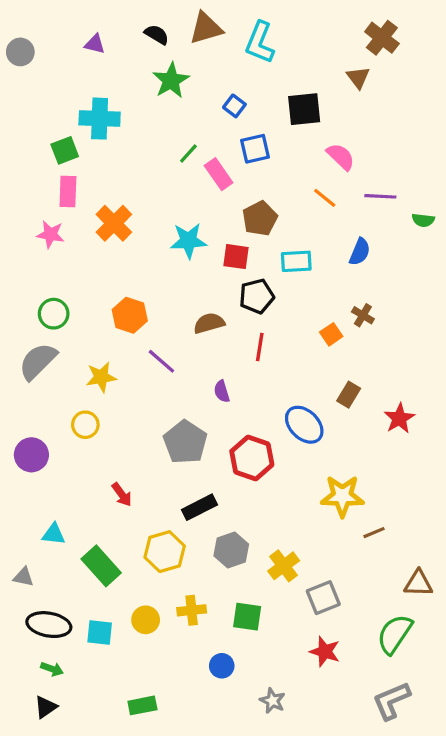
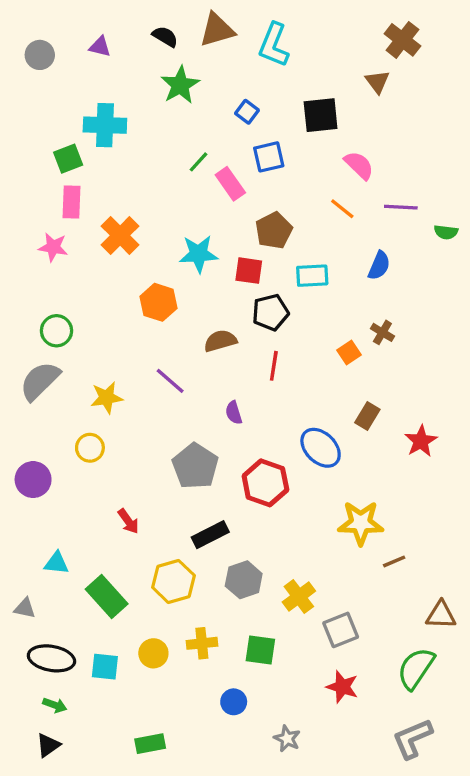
gray circle: (20, 52) -> (40, 55), moved
orange hexagon: (130, 315) -> (158, 302), moved

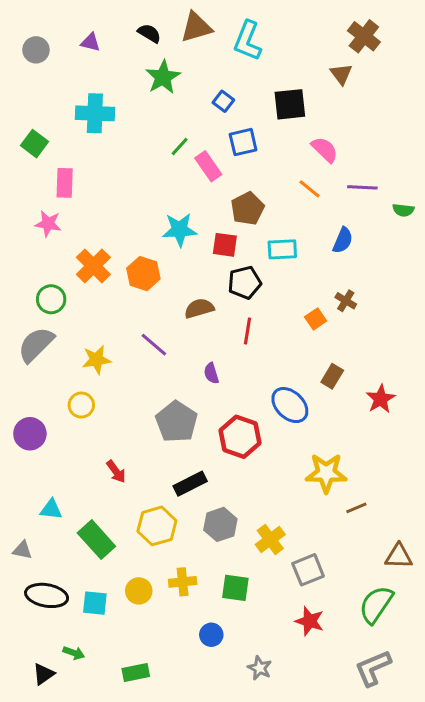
green square: (68, 159) -> (34, 144), moved, turned -32
orange cross: (120, 235) -> (93, 266), moved
green arrow: (55, 705) -> (74, 653), moved

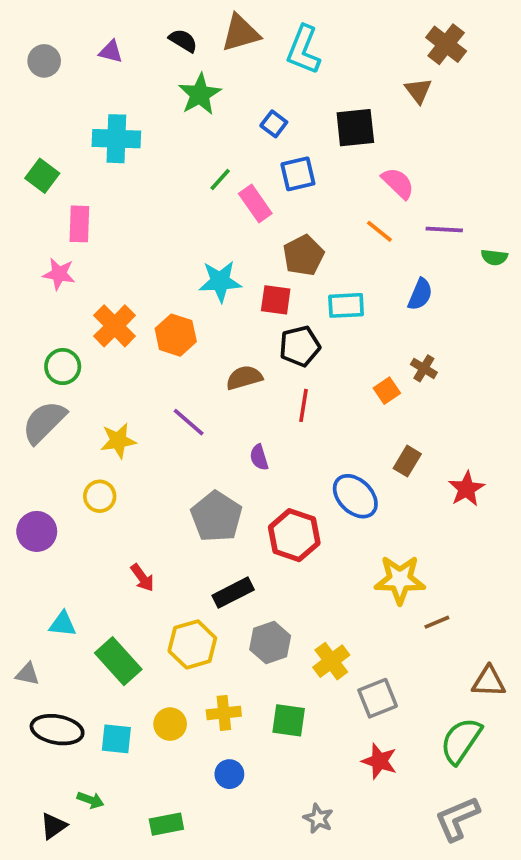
blue circle: (211, 635) -> (229, 774), moved

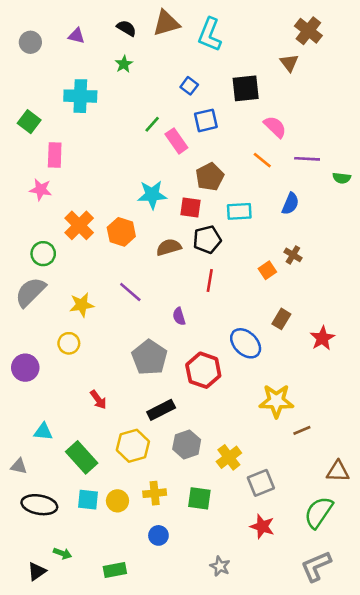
green star: (200, 94) -> (124, 64), moved, size x0.6
brown semicircle: (244, 378) -> (169, 247), moved
cyan square: (116, 739) -> (88, 500), moved

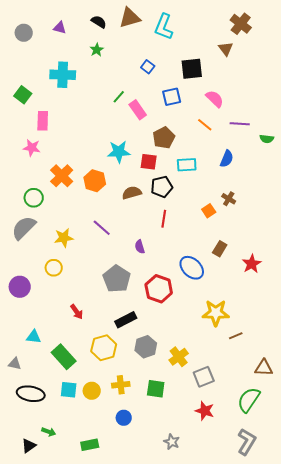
blue square: (206, 120) -> (172, 97), moved
gray L-shape: (316, 566) -> (247, 442), turned 144

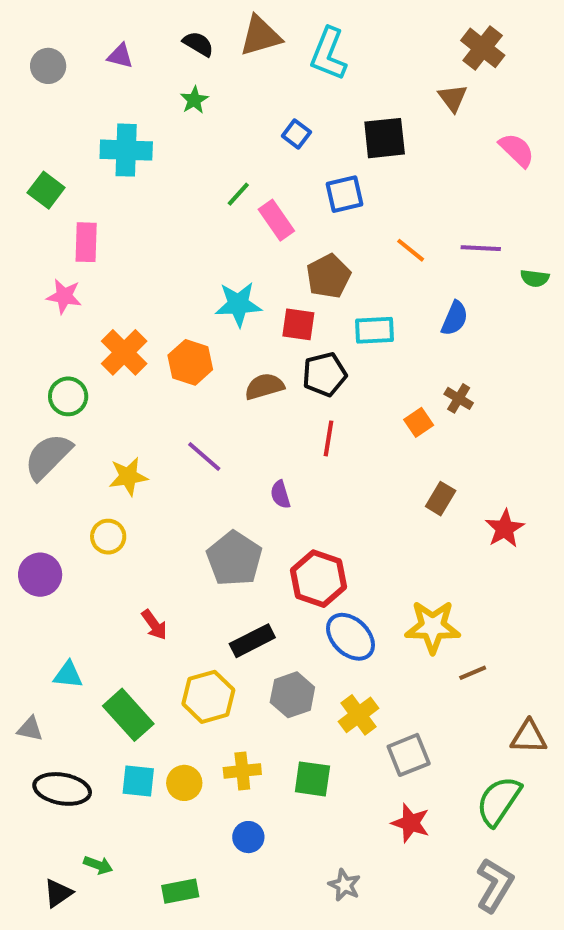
pink semicircle: (215, 99) -> (517, 150), moved
blue ellipse: (192, 268) -> (350, 637), moved

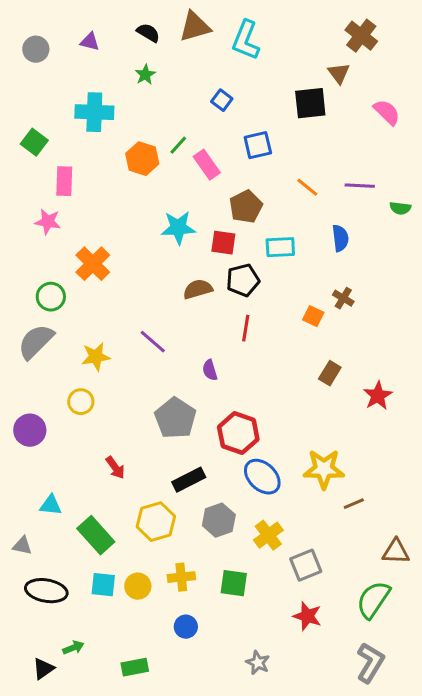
black square: (385, 138) -> (310, 103), moved
blue semicircle: (455, 318) -> (340, 238), turned -30
orange hexagon: (190, 362) -> (142, 159), moved
orange square: (419, 422) -> (313, 316), turned -30
green arrow: (98, 865) -> (73, 648), turned -42

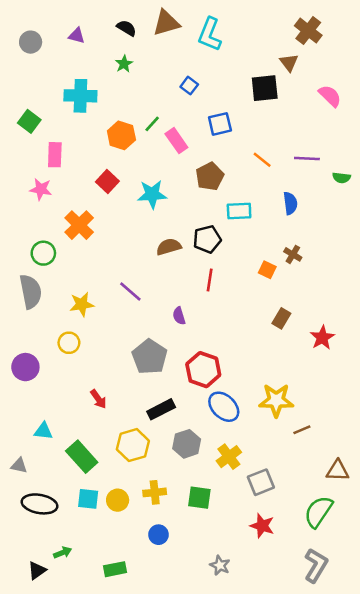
red square: (223, 243) -> (107, 182), moved, turned 35
gray semicircle: (36, 342) -> (31, 292), turned 124

